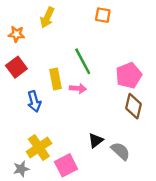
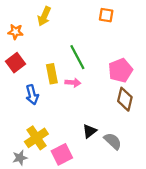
orange square: (103, 15) -> (106, 15), moved

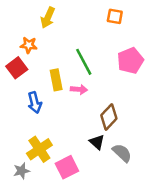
orange star: (15, 32) -> (29, 45), moved
pink pentagon: (120, 70) -> (130, 61), moved
brown diamond: (125, 99) -> (109, 117), moved, turned 30
black triangle: (90, 131) -> (97, 142), turned -40

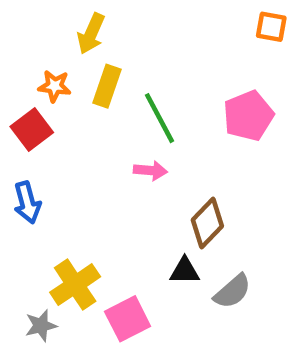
orange square: (115, 16) -> (271, 27), moved
yellow rectangle: (56, 80) -> (107, 86), moved, turned 30
blue arrow: (35, 103) -> (27, 202), moved
black triangle: (97, 142) -> (185, 271), turned -42
gray semicircle: (122, 153) -> (232, 291), turned 96

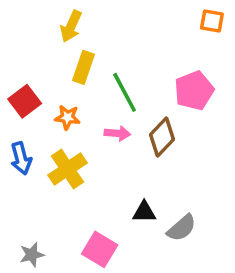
orange star: (55, 86) -> (67, 117), moved
brown diamond: (207, 223) -> (162, 137), moved
yellow cross: (75, 285) -> (67, 169), moved
pink square: (128, 319) -> (100, 249), turned -32

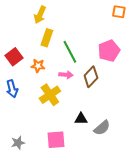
yellow cross: (67, 169) -> (50, 95), moved
pink square: (100, 249) -> (56, 140), turned -36

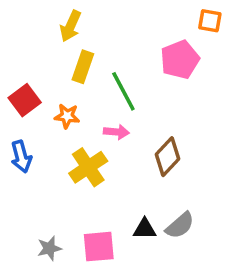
pink pentagon: (109, 51) -> (180, 60), moved
brown diamond: (91, 77) -> (168, 157), moved
black triangle: (81, 119) -> (145, 229), moved
gray star: (18, 143) -> (49, 248), moved

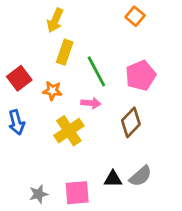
orange square: (210, 21) -> (135, 16), moved, turned 30
pink pentagon: (180, 60) -> (141, 76), moved

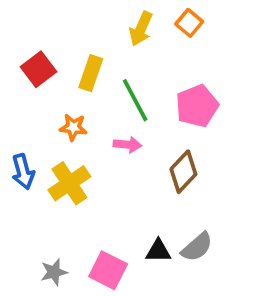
yellow arrow: (55, 20) -> (141, 29), moved
red square: (19, 78) -> (38, 69), moved
yellow cross: (69, 131) -> (69, 183), moved
pink square: (77, 193) -> (108, 270), turned 32

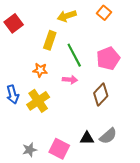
yellow arrow: (141, 29) -> (67, 16), moved, turned 48
red square: (38, 69) -> (14, 23), moved

